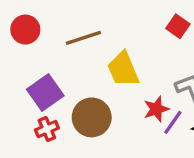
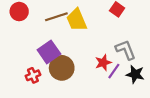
yellow trapezoid: (123, 69) -> (77, 20), moved
purple square: (45, 93) -> (49, 52), moved

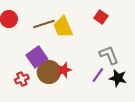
red star: (103, 63) -> (64, 70), moved

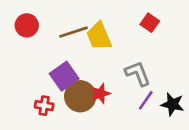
gray L-shape: (109, 55) -> (138, 74), moved
red cross: (22, 79) -> (44, 106), turned 32

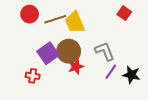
red square: (150, 23) -> (124, 13), moved
red circle: (27, 25) -> (30, 14), moved
brown circle: (80, 96) -> (69, 51), moved

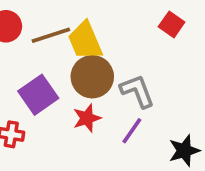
brown circle: (69, 51) -> (92, 77), moved
purple line: (111, 72) -> (132, 131), moved
black star: (131, 75) -> (184, 151), moved, turned -30

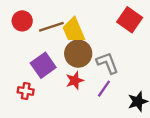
red square: (172, 24) -> (130, 20), size x1.5

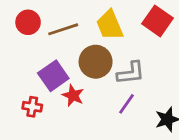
yellow trapezoid: (74, 30) -> (110, 25), moved
gray L-shape: (107, 63) -> (131, 73), turned 105
red star: (75, 80) -> (73, 95), moved, turned -30

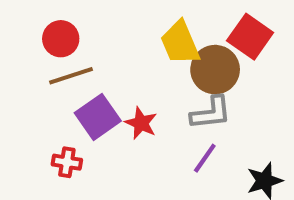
brown line: (63, 29) -> (71, 76), moved
brown circle: (96, 62) -> (215, 70), moved
red star: (73, 95) -> (141, 123), moved

